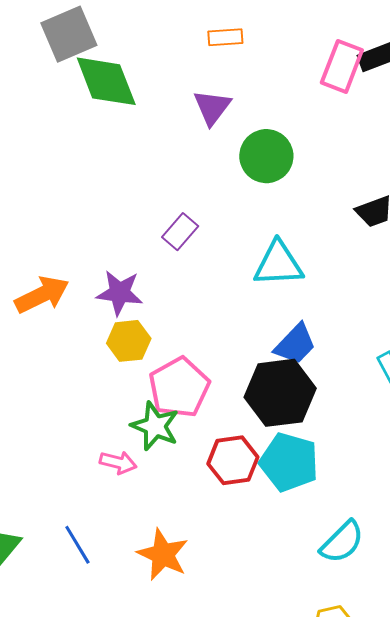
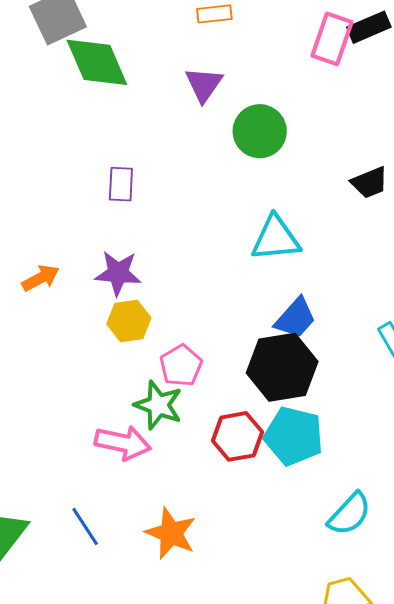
purple rectangle: (180, 232) -> (121, 184), moved, turned -36
orange arrow: (42, 295) -> (41, 278), size x0.7
pink pentagon: (179, 387) -> (181, 366), size x0.7
pink arrow: (118, 462) -> (123, 443), size x1.5

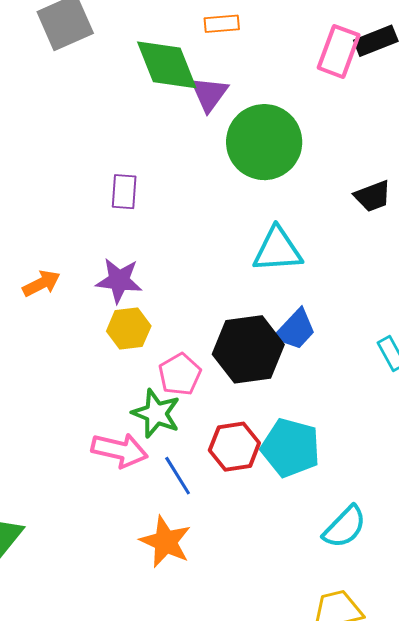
green diamond: (97, 62) -> (167, 65), moved
green circle: (260, 131) -> (264, 142), size x1.4
black hexagon: (282, 367) -> (248, 349), moved
blue line: (85, 527) -> (178, 476), moved

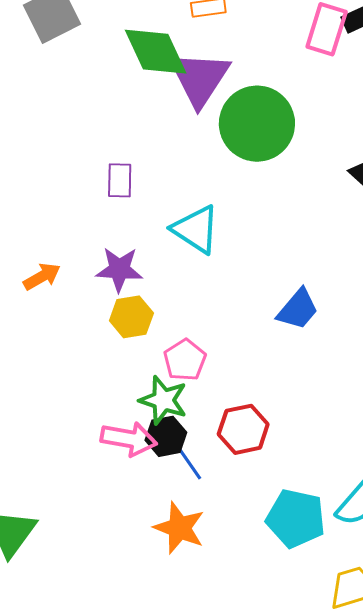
purple triangle: (209, 94) -> (200, 78), size x1.6
cyan triangle: (277, 250) -> (196, 229), moved, turned 40
black hexagon: (248, 349) -> (166, 436), moved, size x0.6
cyan pentagon: (291, 448) -> (296, 518), moved

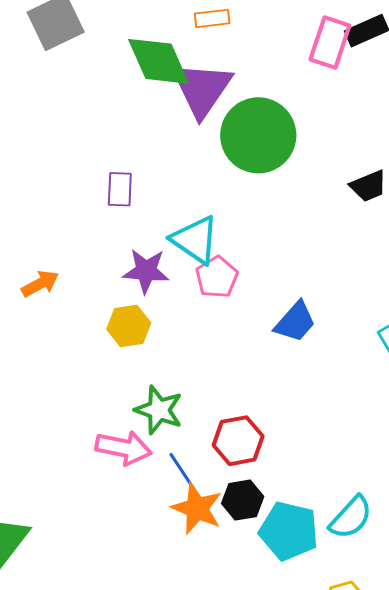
purple star: (119, 269) -> (146, 271), moved
pink pentagon: (185, 360) -> (217, 277), moved
black hexagon: (166, 436) -> (243, 500), moved
orange star: (179, 528) -> (197, 508), moved

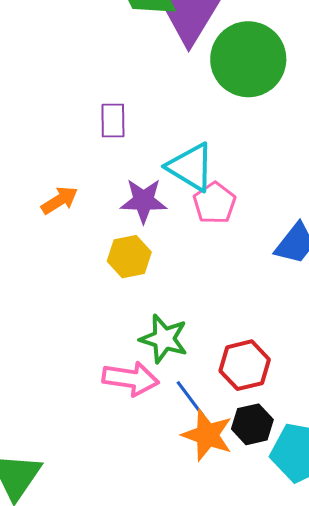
orange arrow: (40, 284) -> (60, 200), moved

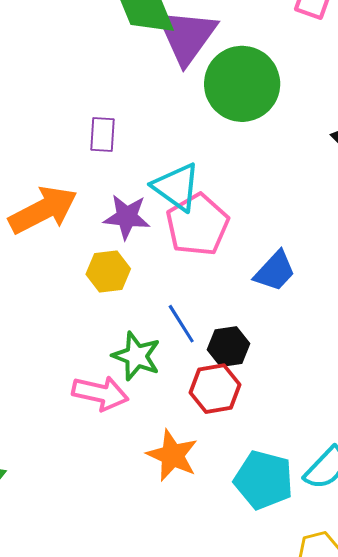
orange arrow: (60, 200) -> (43, 210), size x1.8
pink pentagon: (215, 203) -> (197, 225), size x1.5
blue line: (190, 399) -> (181, 324), moved
black hexagon: (252, 424) -> (229, 347), moved

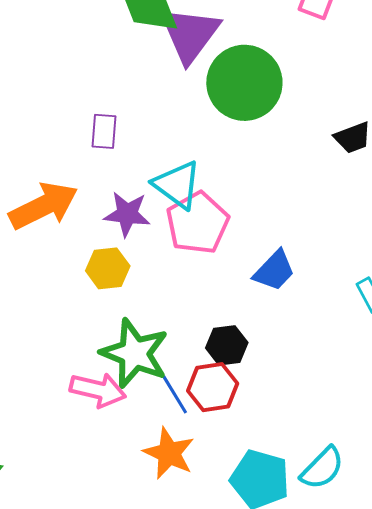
blue line: (181, 324) -> (175, 394), moved
green star: (136, 356) -> (135, 353), size x1.4

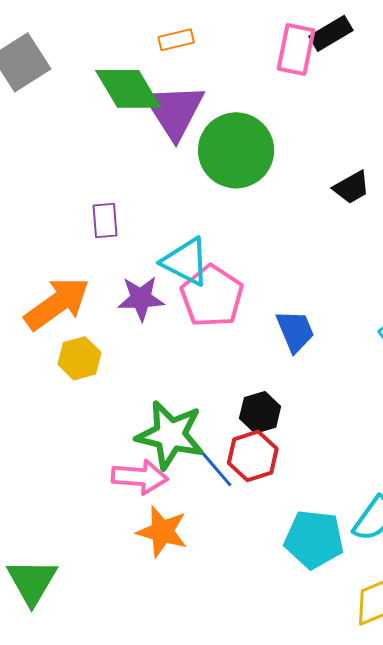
yellow hexagon: (108, 268) -> (79, 358), moved
blue trapezoid: (274, 271) -> (295, 331), turned -57
orange star: (169, 453) -> (162, 532), moved

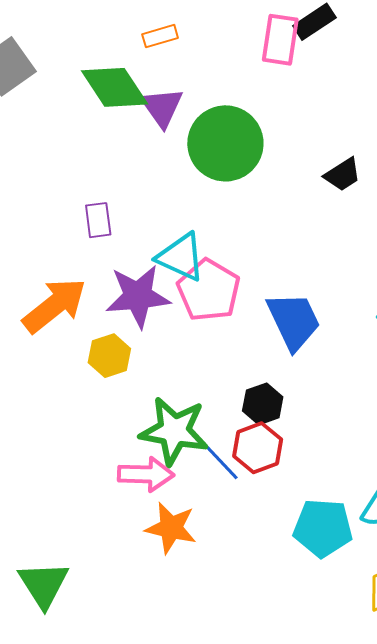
purple triangle: (175, 111) -> (162, 107), size x0.7
purple star: (141, 298) -> (138, 296), size x1.4
blue trapezoid: (295, 331) -> (294, 321), size x1.4
yellow hexagon: (79, 358) -> (109, 356), moved

